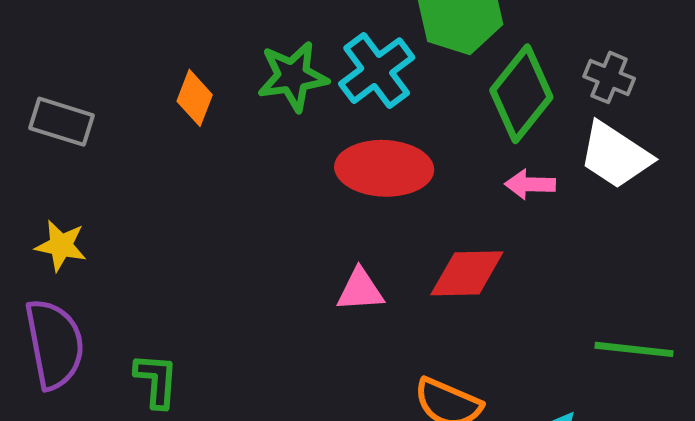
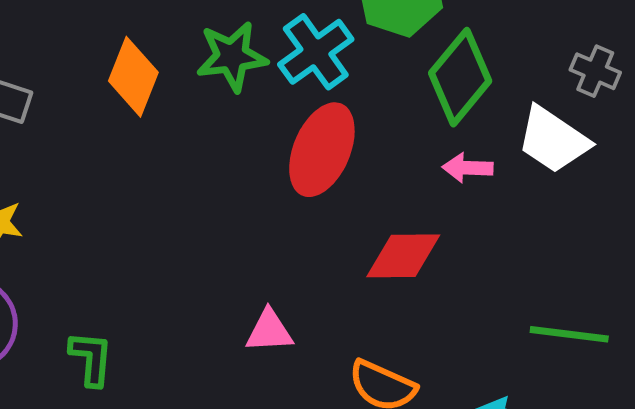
gray cross: (609, 77) -> (595, 71), moved
orange diamond: (195, 98) -> (133, 77), size x1.4
red ellipse: (384, 168) -> (322, 150), turned -70
pink triangle: (360, 290) -> (269, 331), moved

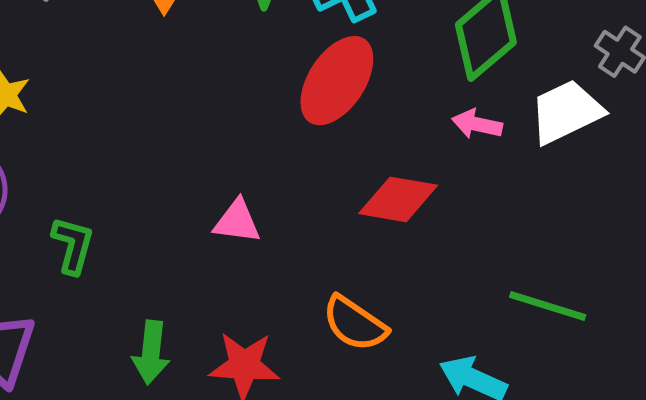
white trapezoid: (553, 140) -> (566, 112), turned 110
pink triangle: (269, 331) -> (237, 221), moved

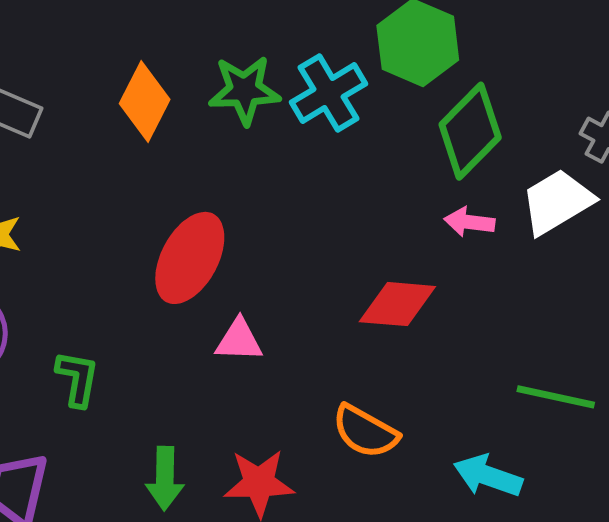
red ellipse: (337, 81) -> (190, 258), moved

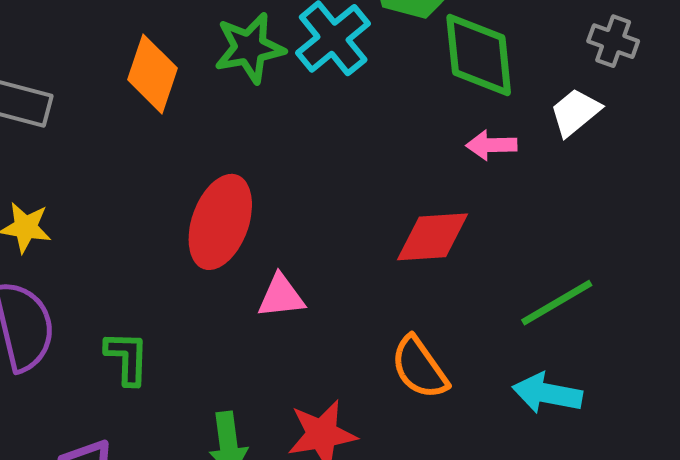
green diamond: (470, 131) -> (479, 55), turned -42
white trapezoid: (557, 202) -> (575, 112), size x0.7
green line: (556, 397) -> (557, 303), moved, turned -34
orange semicircle: (365, 432) -> (419, 368), turned 34

